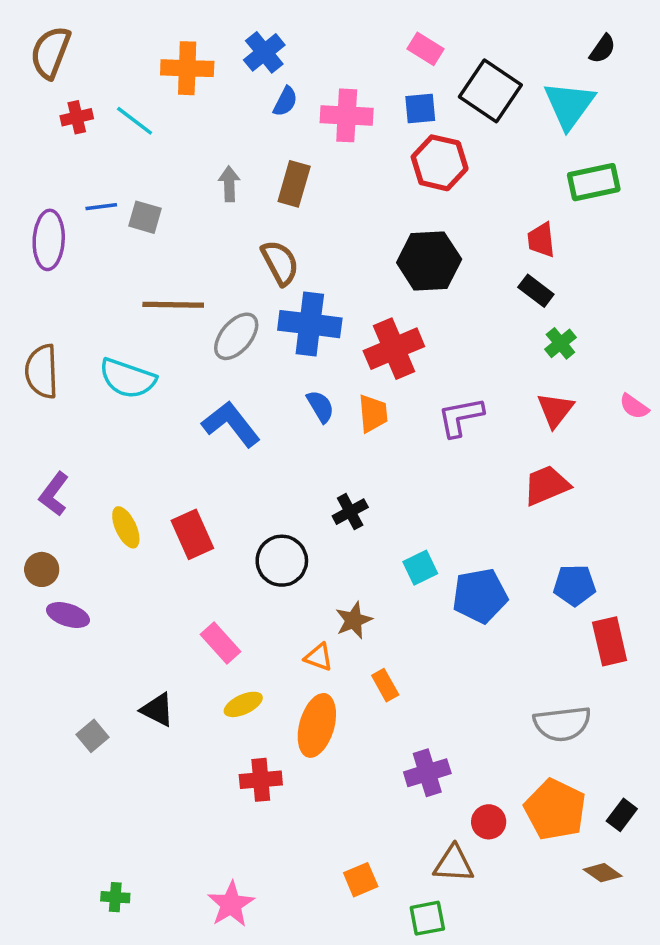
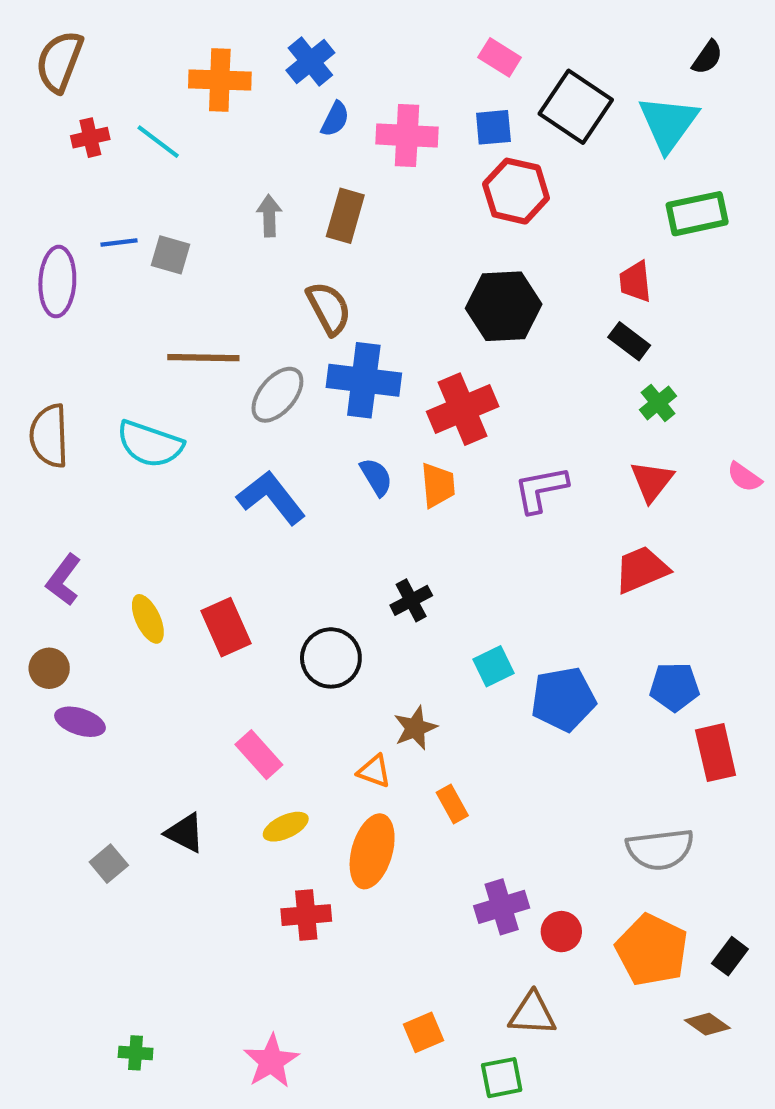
red circle: (489, 822) -> (561, 932), moved

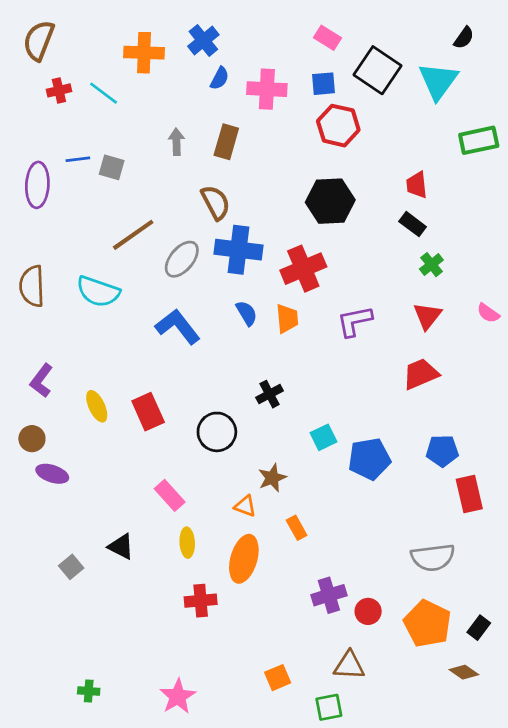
green rectangle: (697, 214) -> (479, 140), moved
brown line: (203, 358) -> (133, 235), turned -36
yellow ellipse: (286, 827) -> (187, 543), turned -68

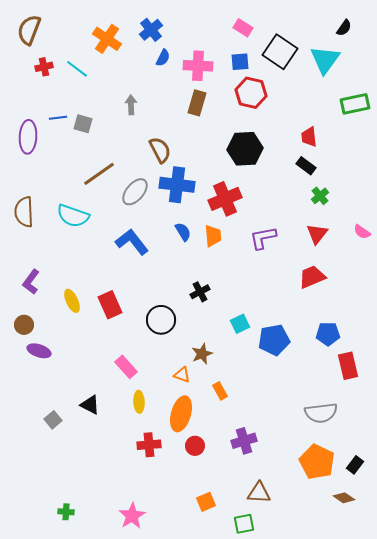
orange cross: (144, 53) -> (107, 39), turned 32
brown rectangle: (226, 142) -> (197, 103), moved
red circle: (368, 611) -> (195, 446), moved

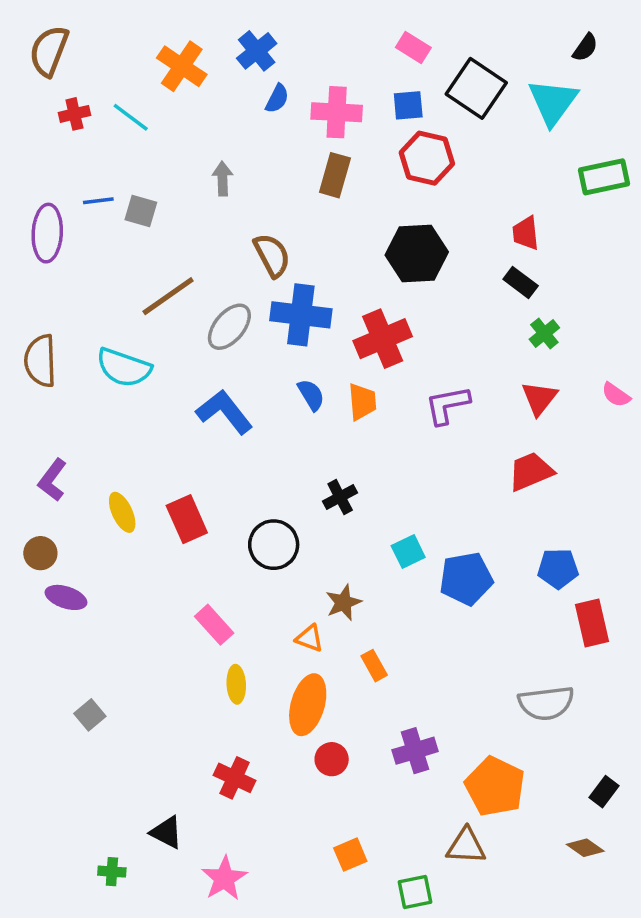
black triangle: (90, 405) -> (166, 832), moved
red cross: (149, 445) -> (235, 778), moved, turned 30
orange pentagon: (317, 462) -> (495, 786), moved
brown triangle: (259, 493) -> (466, 846), moved

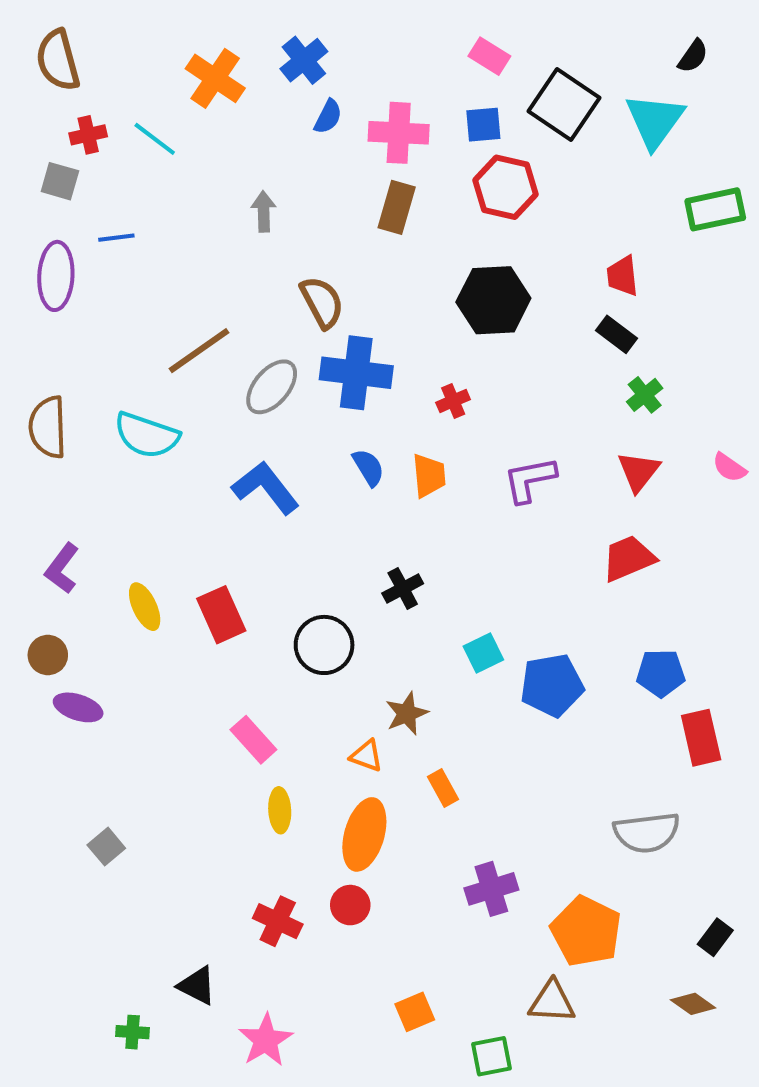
brown semicircle: (49, 51) -> (58, 60), turned -36
gray square: (141, 211) -> (60, 181), moved
red cross: (383, 339) -> (453, 401), size x0.5
red circle: (332, 759) -> (350, 905), moved

